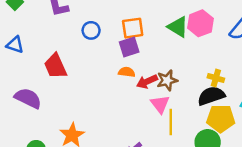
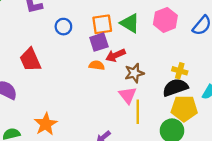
green triangle: (178, 27) -> (130, 23), moved
red arrow: (147, 82) -> (116, 55), moved

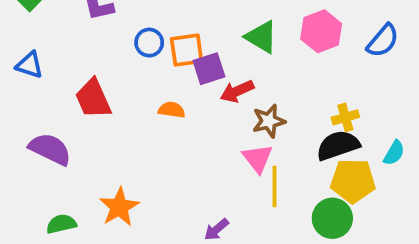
orange square: (102, 24) -> (187, 50), moved
orange semicircle: (97, 65) -> (172, 110), moved
yellow cross: (180, 71) -> (345, 117), turned -32

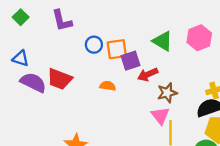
red trapezoid: (93, 99) -> (60, 79), turned -45
purple semicircle: (50, 149) -> (33, 82), moved

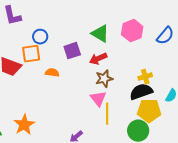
orange square: (117, 49) -> (31, 54), moved
red arrow: (148, 74) -> (98, 59), moved

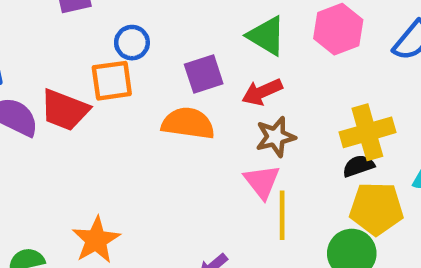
orange semicircle: (52, 73) -> (188, 123), moved, size x1.6
yellow cross: (145, 77) -> (367, 132), size x1.6
black semicircle: (141, 92) -> (358, 166), size x0.6

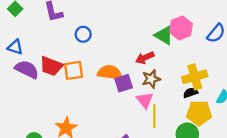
green triangle: (267, 36) -> (164, 35), moved
purple square: (204, 74) -> (124, 83), moved
orange square: (112, 81) -> (74, 70), moved

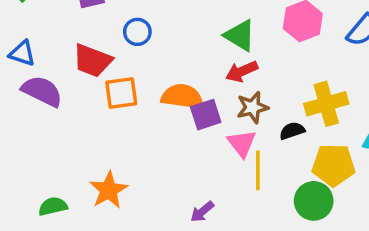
green triangle: (164, 35) -> (240, 35), moved
red trapezoid: (51, 66) -> (92, 61), moved
black semicircle: (191, 93) -> (292, 131), moved

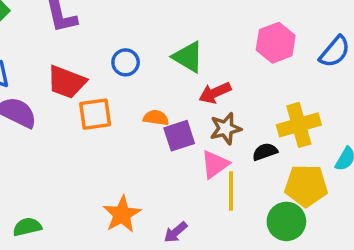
blue circle: (137, 32) -> (126, 62), moved
green triangle: (240, 35) -> (188, 57), moved
orange semicircle: (182, 97) -> (156, 118), size x0.6
pink triangle: (242, 143) -> (215, 164), turned 32
orange star: (109, 190) -> (122, 214), moved

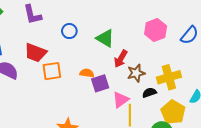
blue circle: (126, 62) -> (69, 31), moved
red arrow: (215, 93) -> (121, 59), turned -36
brown star: (226, 129) -> (136, 73), moved
yellow pentagon: (306, 186) -> (173, 112), turned 30

